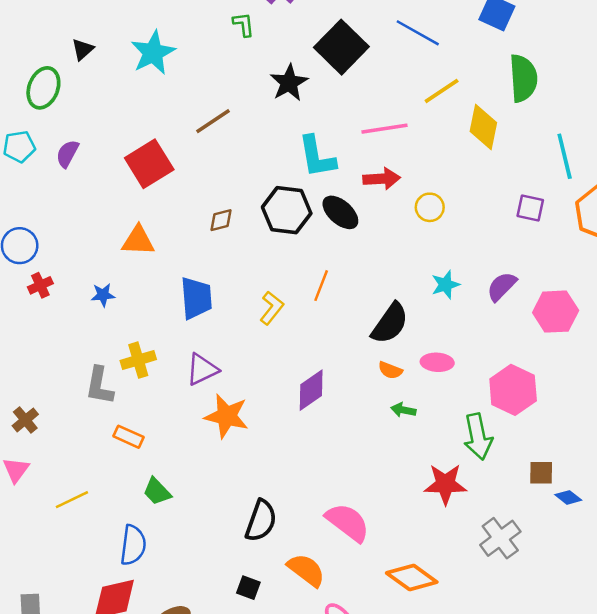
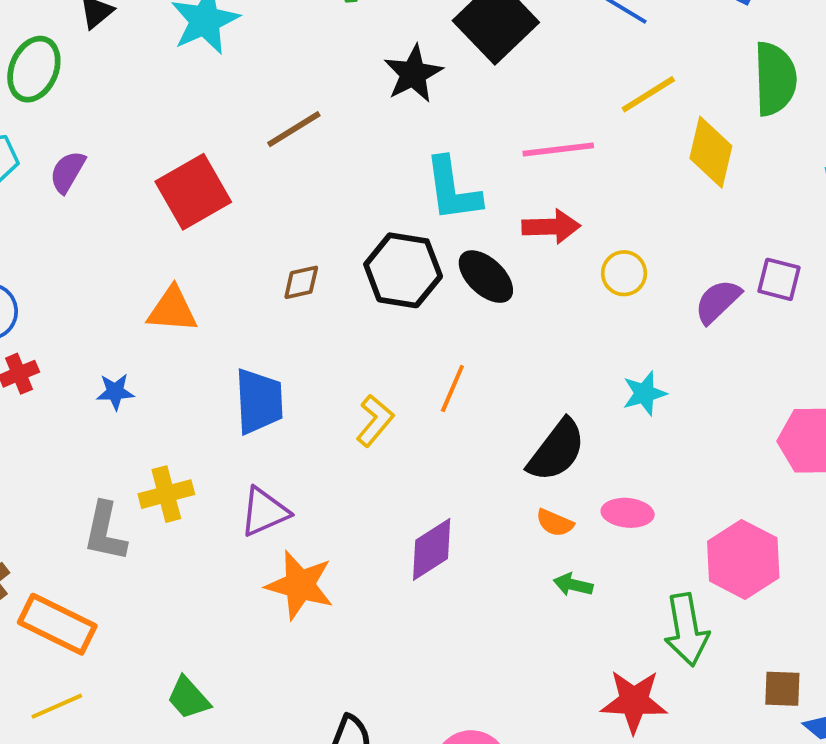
purple semicircle: (502, 286) -> (718, 301), moved
orange rectangle: (128, 437) -> (57, 624), moved, size x1.6

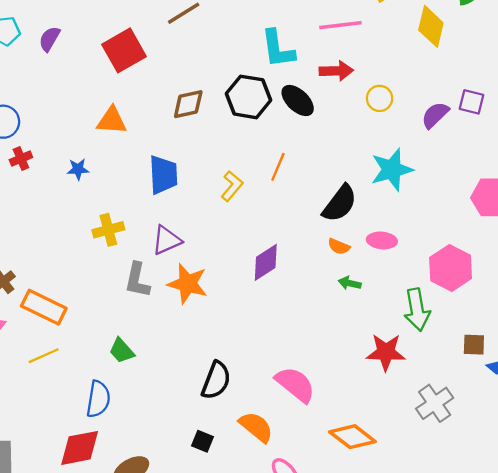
brown diamond: (301, 282) -> (188, 104), size x1.4
cyan star: (644, 393) -> (392, 170), size x1.6
gray L-shape: (105, 532) -> (137, 280), moved

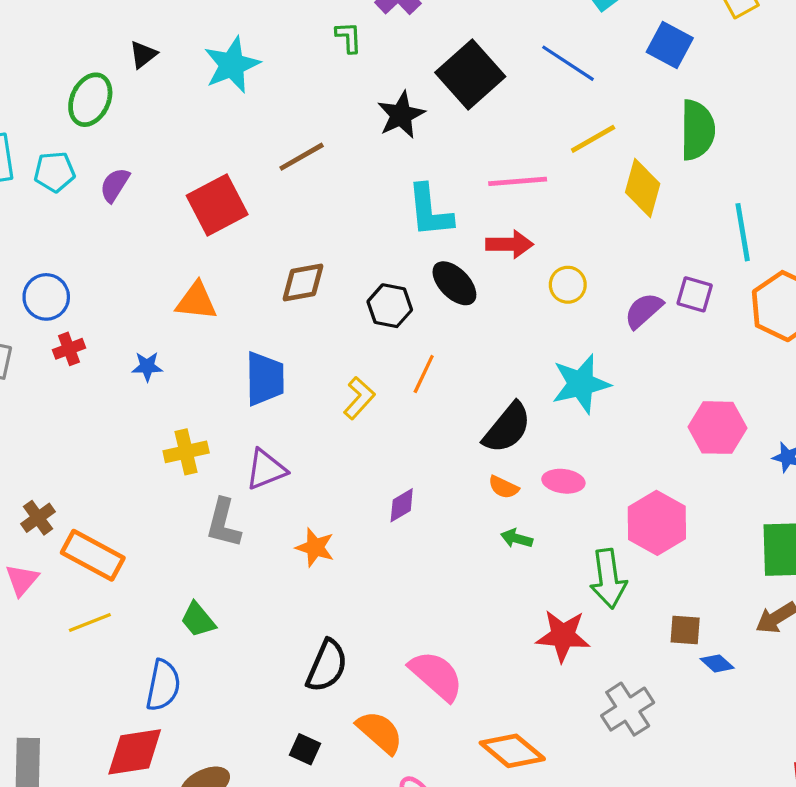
black hexagon: (249, 97) -> (390, 306), moved, size x0.7
purple diamond: (266, 262) -> (402, 505), size x0.7
orange star: (188, 284) -> (315, 547), moved, size x0.7

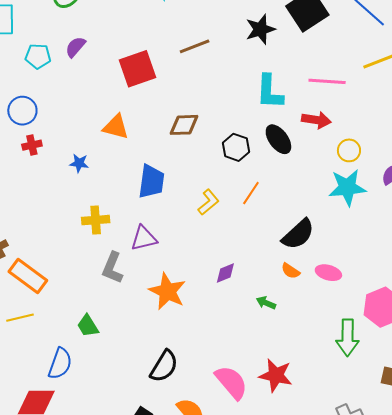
cyan pentagon: (54, 172) -> (38, 56), moved
cyan star: (581, 384) -> (347, 187), moved
green arrow: (517, 538) -> (266, 303), moved
orange star: (315, 547) -> (167, 291), size x1.5
red star: (563, 636) -> (276, 375), moved

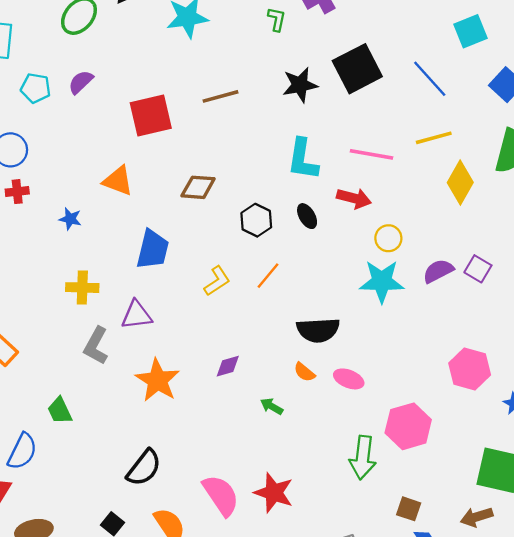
black ellipse: (278, 139) -> (307, 216), size x0.7
black semicircle: (298, 234) -> (318, 330), turned 33

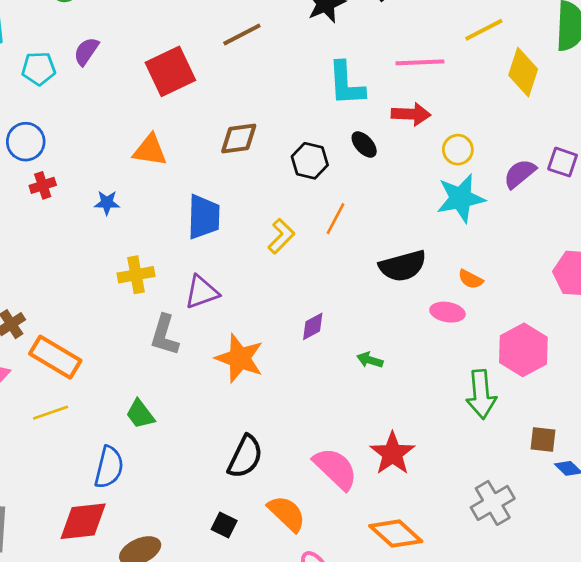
orange semicircle: (304, 372) -> (471, 279), moved
red star: (274, 493) -> (392, 453), turned 30

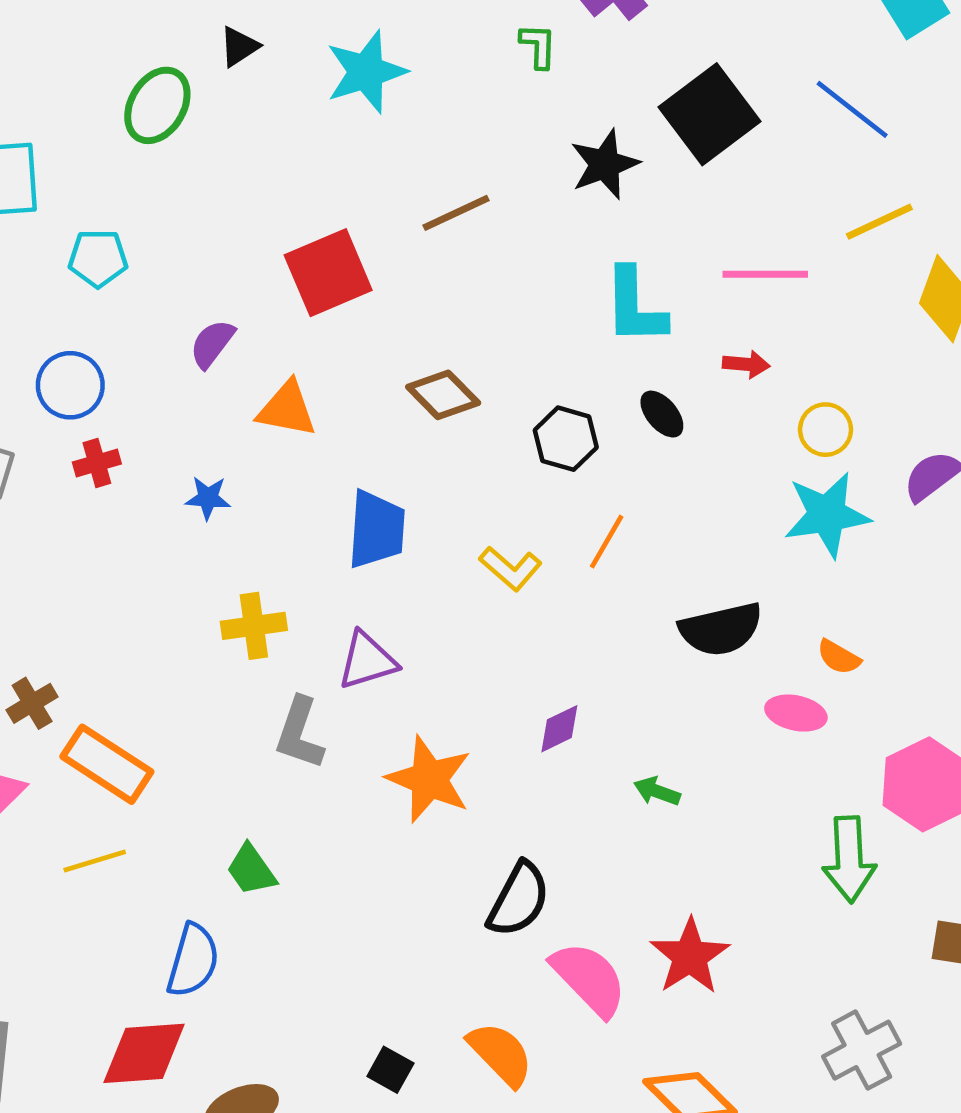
purple semicircle: (86, 51) -> (212, 344), moved
red arrow: (411, 114) -> (746, 364), size x0.7
brown diamond: (239, 139) -> (443, 395), turned 51
yellow L-shape: (281, 236) -> (510, 568), turned 84
black semicircle: (245, 457) -> (519, 900), moved

